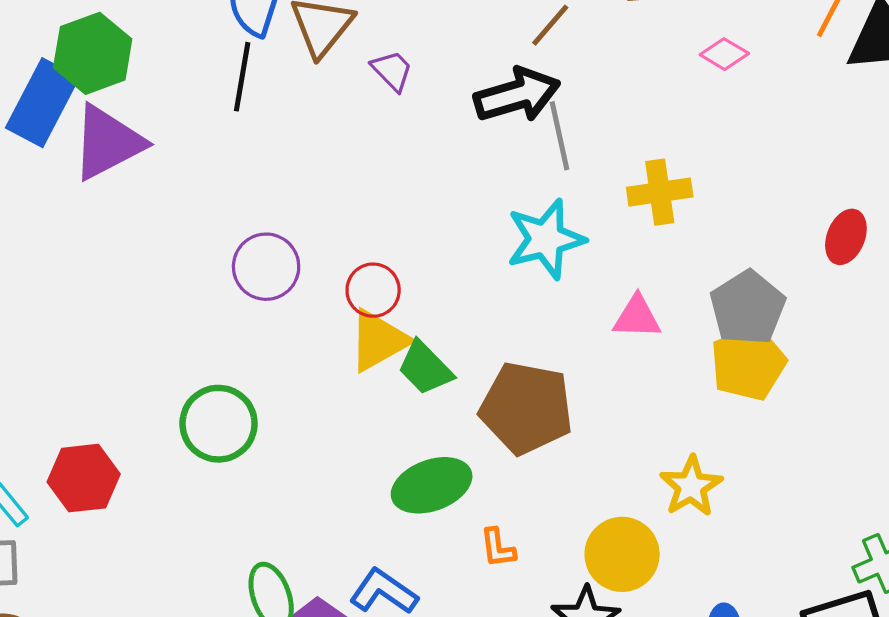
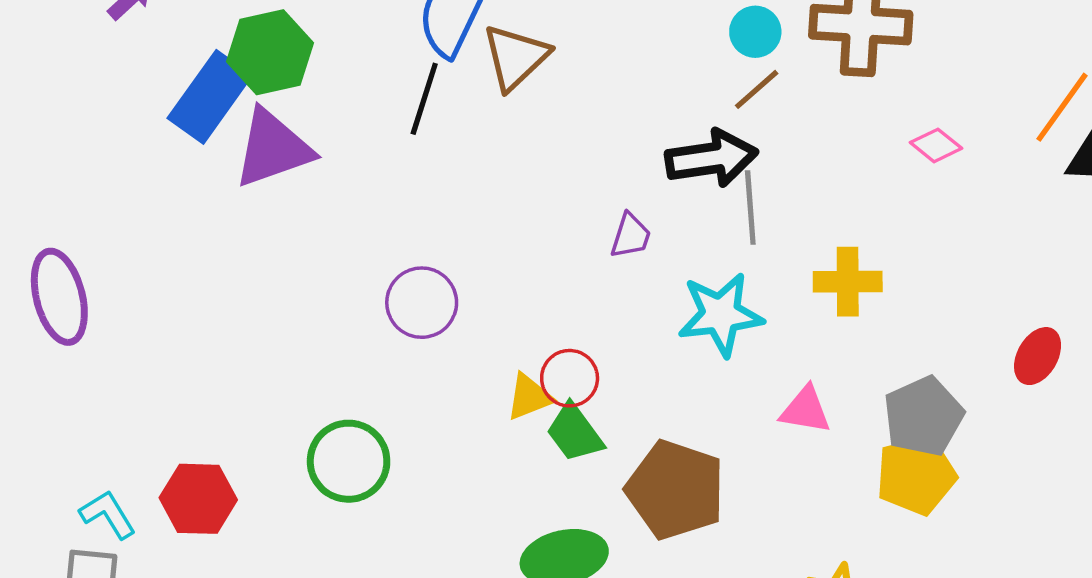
purple trapezoid: (392, 71) -> (631, 236), moved, turned 54
red circle: (373, 290) -> (570, 378), moved
yellow triangle: (378, 341) -> (529, 397), size x0.7

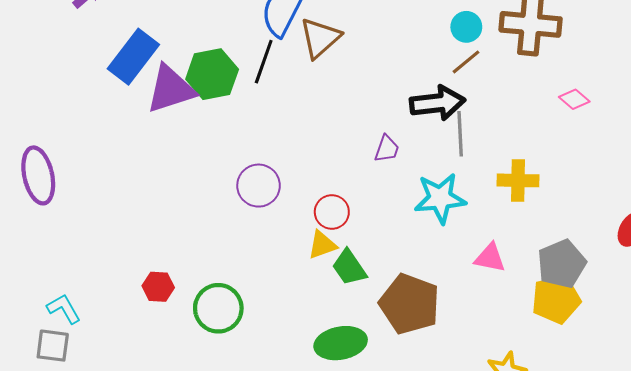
green hexagon: (270, 52) -> (212, 74), moved
red circle: (570, 378) -> (332, 212), moved
green circle: (349, 461) -> (218, 308), moved
red hexagon: (198, 499) -> (158, 287), moved, size x0.7

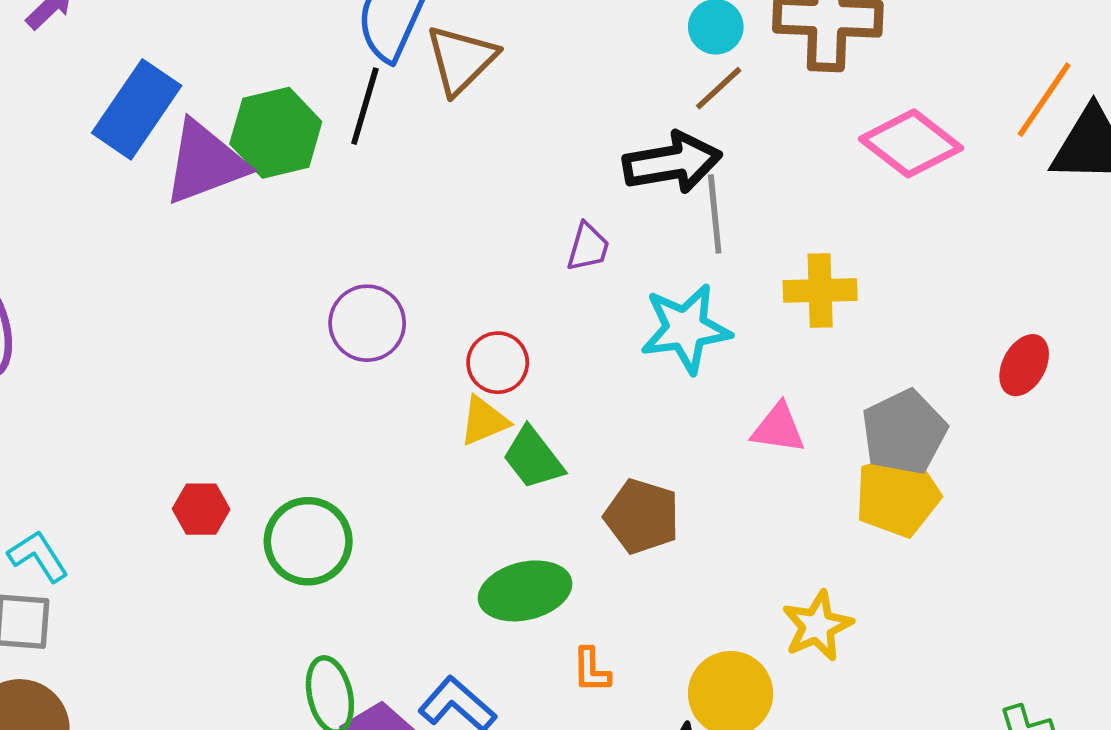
pink diamond: (574, 99) -> (911, 143), size x1.8
brown pentagon: (410, 304) -> (642, 516), size x0.7

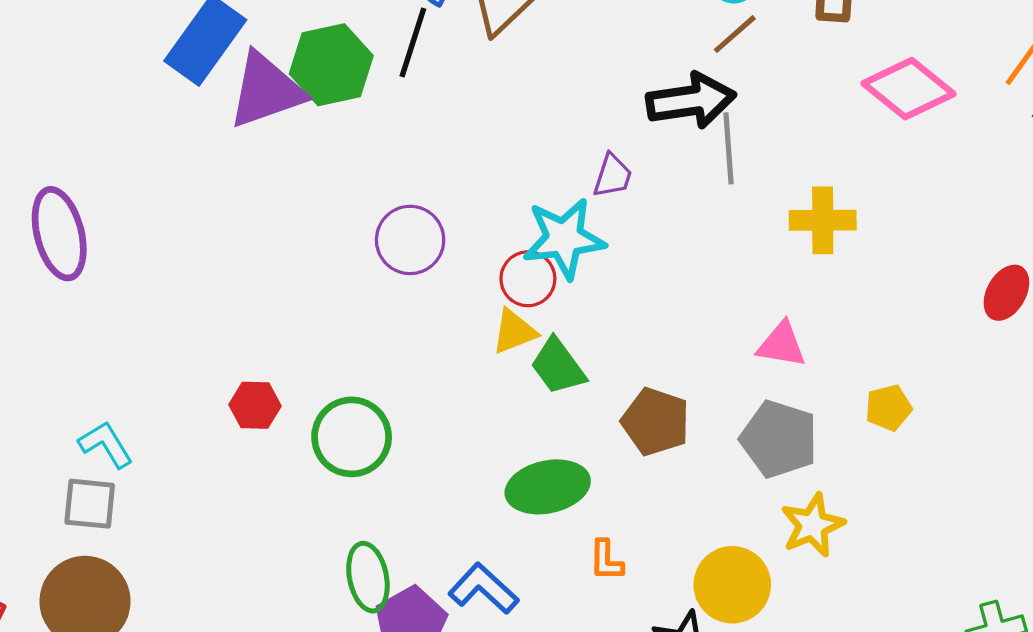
cyan star: (686, 329) -> (564, 238), moved
gray pentagon: (904, 432) -> (779, 439), moved, turned -30
yellow pentagon: (898, 495) -> (888, 408), size x0.6

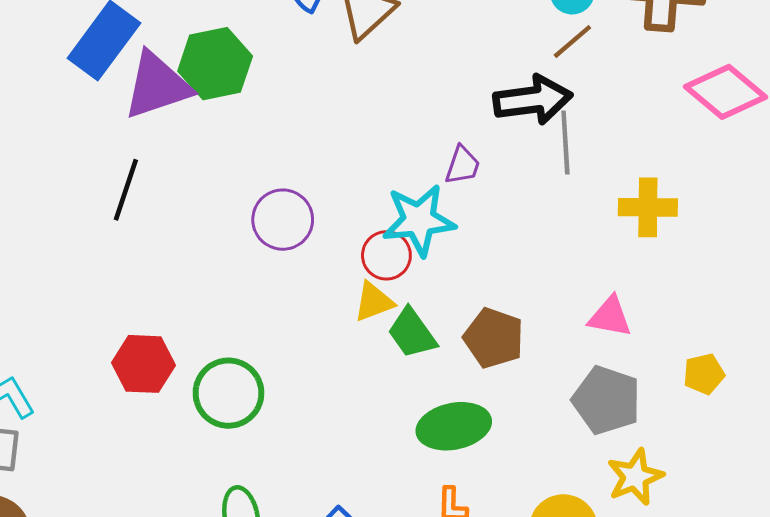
black line: (413, 43) -> (126, 190), moved
red hexagon: (255, 405) -> (143, 364), size x1.4
brown pentagon: (656, 422) -> (494, 338), moved
green ellipse: (548, 487) -> (454, 426), moved

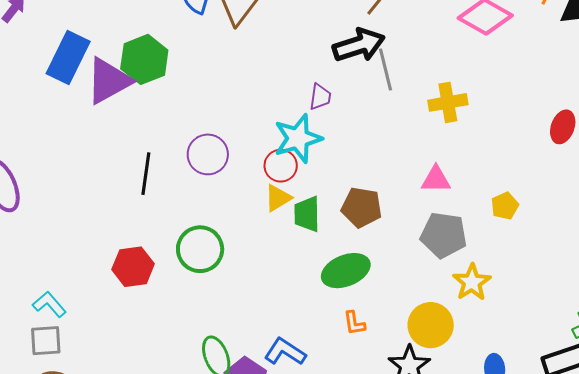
black line: (126, 190) -> (146, 174), moved
green trapezoid: (412, 333) -> (307, 214), turned 45
green circle: (228, 393) -> (200, 249), moved

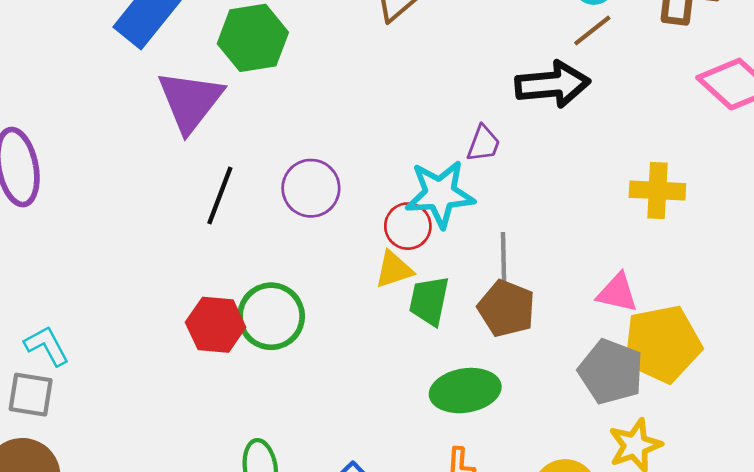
gray line: (386, 69) -> (504, 262), moved
purple triangle: (109, 81) -> (190, 101), moved, turned -36
yellow pentagon: (505, 206) -> (662, 344), moved, size x2.0
red hexagon: (133, 267) -> (216, 325), moved

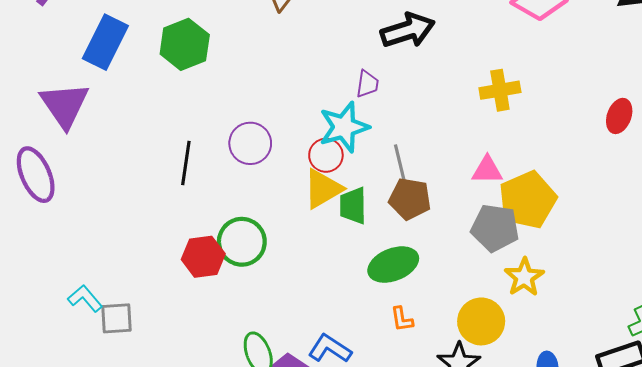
purple triangle: (190, 101) -> (65, 105), moved
yellow triangle: (394, 270) -> (323, 189), size x1.4
gray square: (31, 395) -> (116, 318), moved

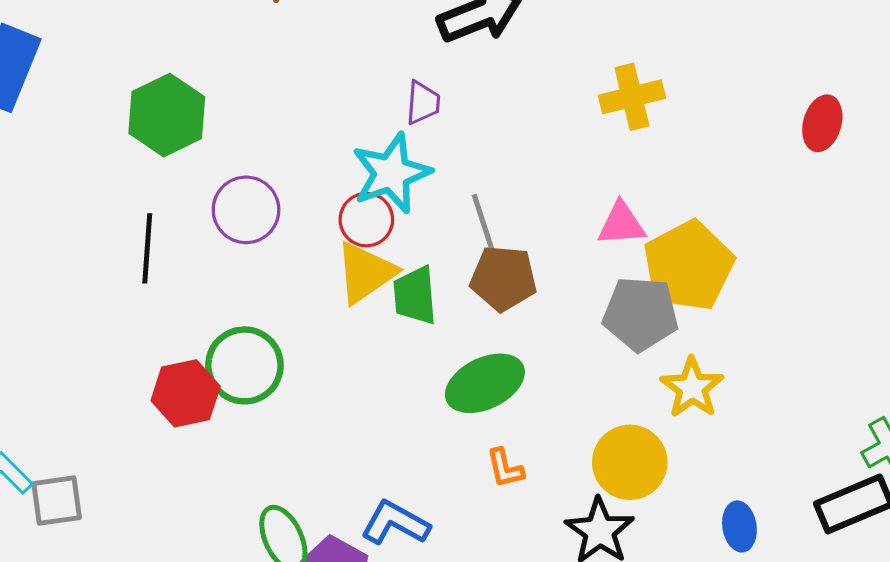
green hexagon: (185, 44) -> (167, 115), moved

